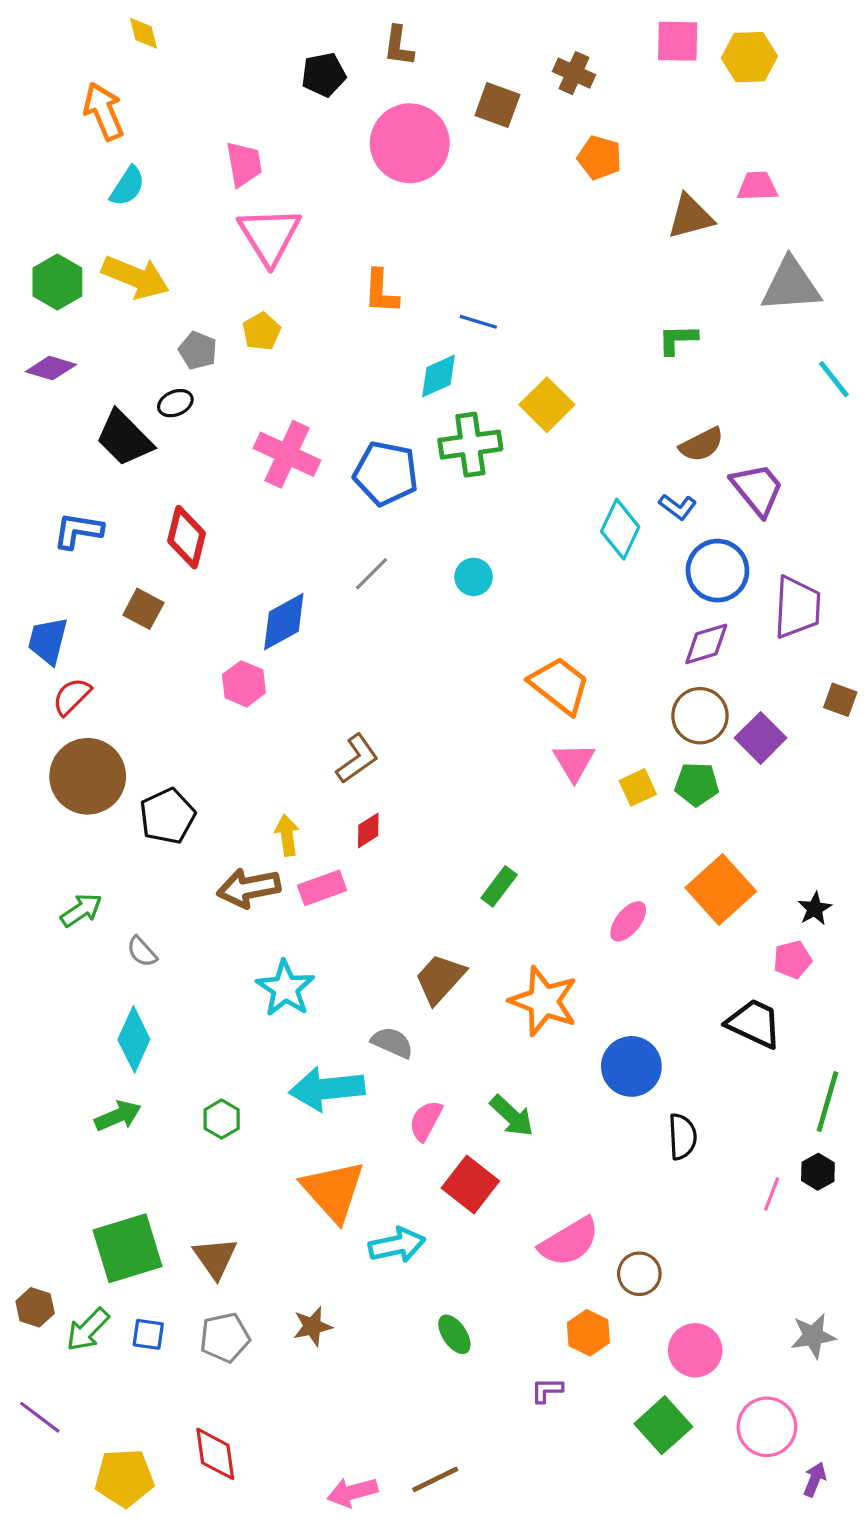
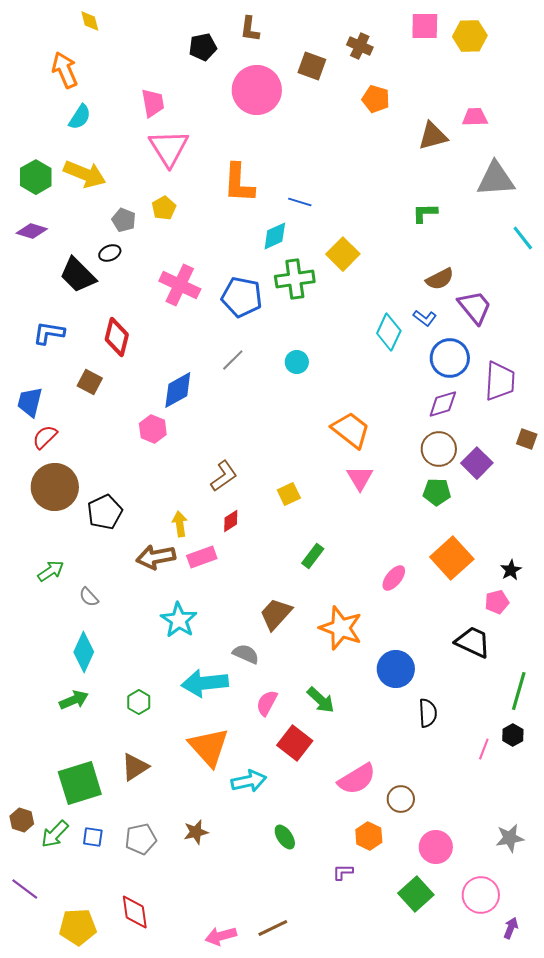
orange L-shape: (381, 292) -> (239, 183), size x1.4
yellow square: (638, 787) -> (289, 494), moved
brown triangle: (215, 1258) -> (135, 767), moved, turned 32

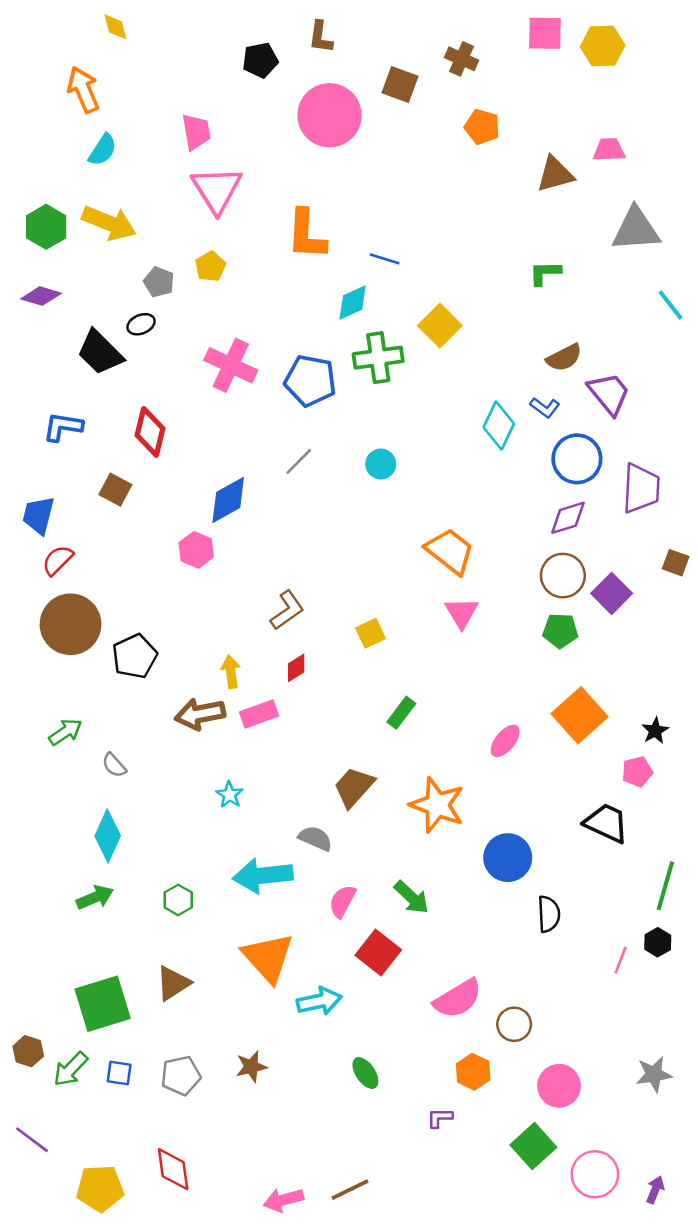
cyan star: (179, 620) -> (229, 795), size x0.6
pink circle: (481, 895) -> (595, 1174), moved

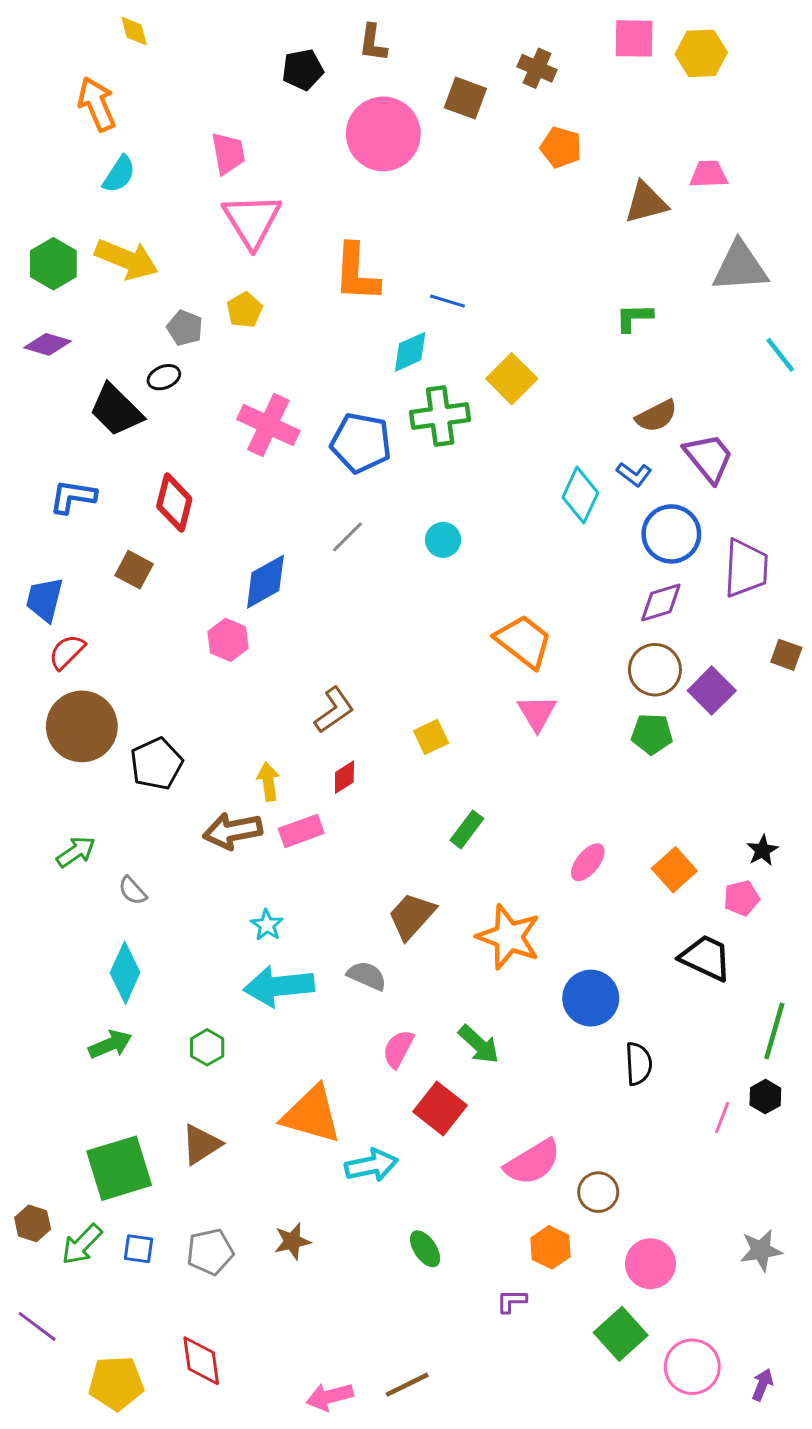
orange square: (580, 715) -> (674, 870), moved, size x0.7
cyan arrow: (263, 876) -> (279, 986), moved
orange triangle: (268, 958) -> (312, 1114), turned -32

